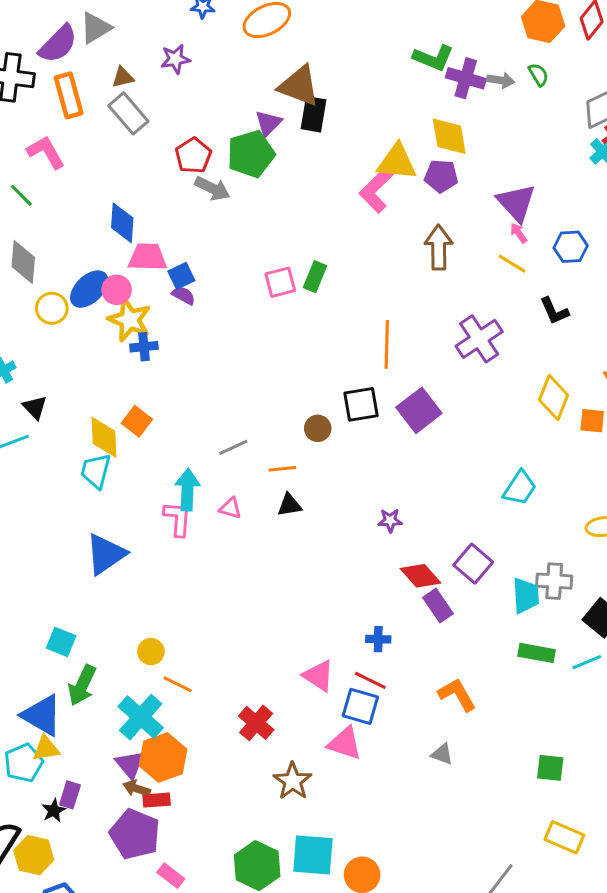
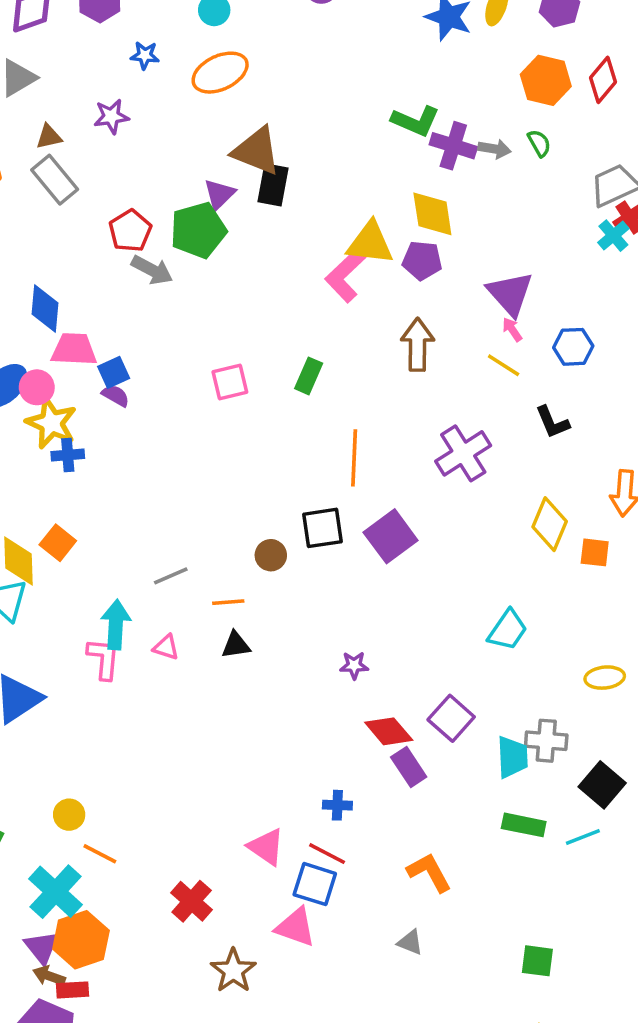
green rectangle: (315, 277) -> (309, 376), moved

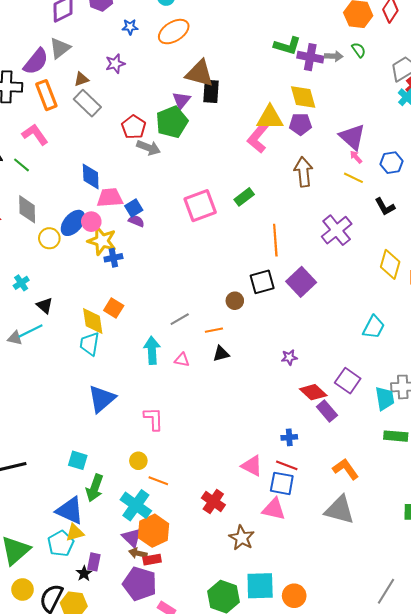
green rectangle: (309, 376) -> (244, 197), turned 36
pink square: (230, 382) -> (200, 206), size x1.5
pink L-shape: (104, 659) -> (154, 419), moved
gray triangle: (410, 942) -> (340, 510), size x2.0

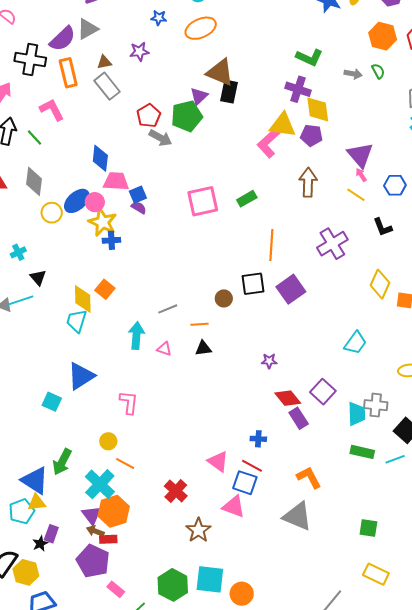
purple cross: (310, 57) -> (298, 89), moved
cyan square: (78, 460) -> (52, 402), moved

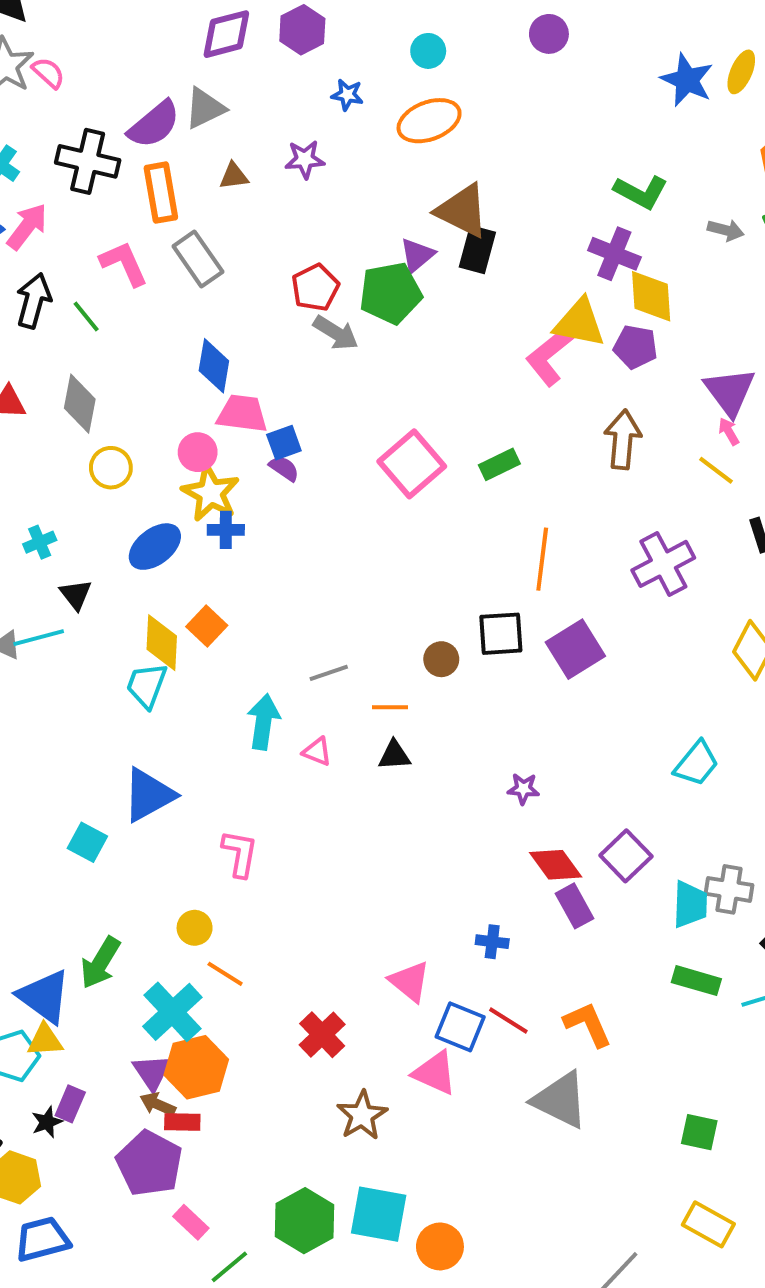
gray rectangle: (107, 86) -> (198, 259), moved
blue ellipse: (77, 201) -> (155, 547), moved
pink square: (203, 201) -> (412, 464), turned -32
red line: (252, 466) -> (508, 1021), moved

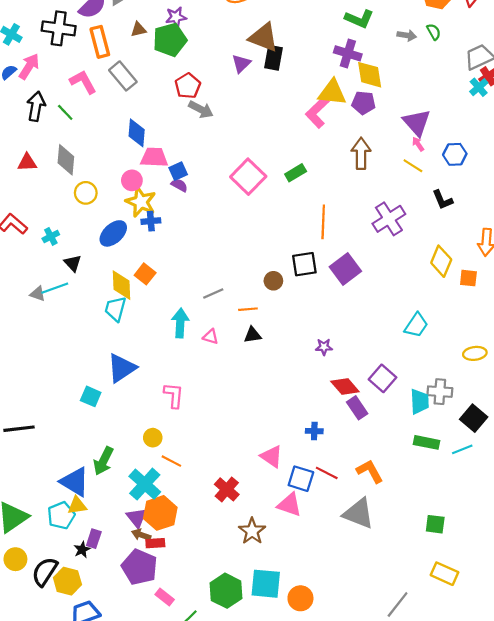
green pentagon: (391, 293) -> (170, 40), moved

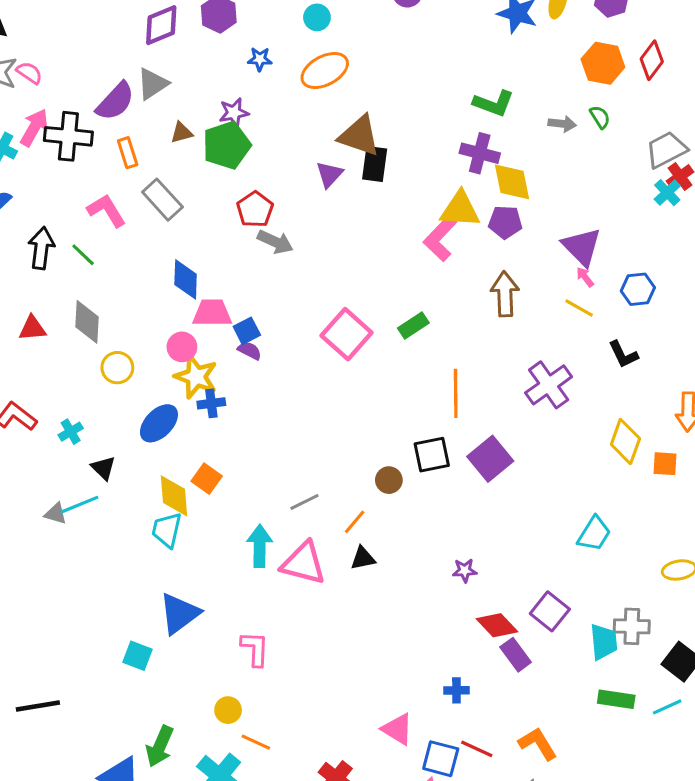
orange rectangle: (100, 42) -> (128, 153), size x0.7
pink arrow: (29, 67) -> (34, 128), moved
orange line: (248, 309) -> (355, 522), turned -42
pink triangle: (211, 337) -> (303, 563), size x2.0

